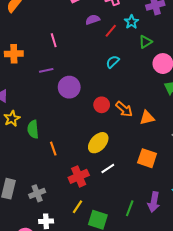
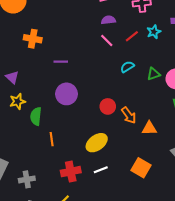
purple semicircle: (93, 20) -> (108, 20), moved
pink line: (54, 40) -> (107, 40), moved, turned -40
green triangle: (145, 42) -> (154, 74), moved
purple circle: (69, 87) -> (66, 94), moved

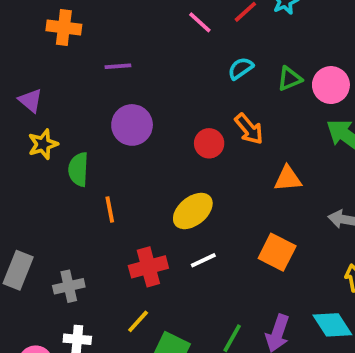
orange arrow: (129, 115) -> (249, 129), moved

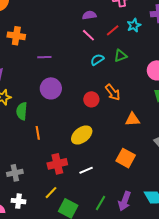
cyan semicircle: (241, 68) -> (97, 60), moved
green triangle: (290, 79) -> (120, 56), moved
white line: (203, 260) -> (86, 170), moved

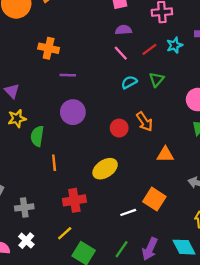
orange cross: (16, 36) -> (49, 48), moved
green triangle: (120, 56) -> (156, 80), turned -32
white line: (86, 170) -> (128, 212), moved
white cross: (19, 201) -> (26, 241), turned 32

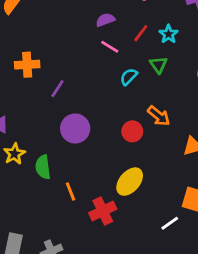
cyan star: (175, 45) -> (169, 34), moved
purple line: (68, 75) -> (57, 89), turned -42
red cross: (74, 200) -> (103, 211), moved

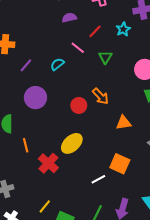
cyan star: (169, 34) -> (123, 29), moved
pink line: (110, 47) -> (78, 48), moved
cyan semicircle: (129, 77) -> (57, 64), moved
red cross: (103, 211) -> (48, 163), turned -30

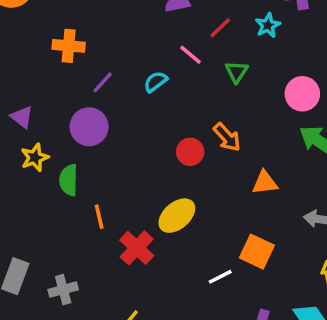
purple circle: (35, 98) -> (89, 127), moved

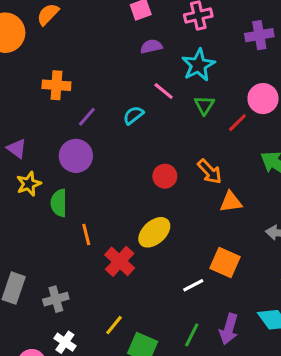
cyan star: (268, 25) -> (198, 65), moved, size x1.5
red line: (220, 28) -> (237, 123), moved
pink circle: (302, 94) -> (263, 99), moved
orange arrow: (227, 137) -> (210, 172), moved

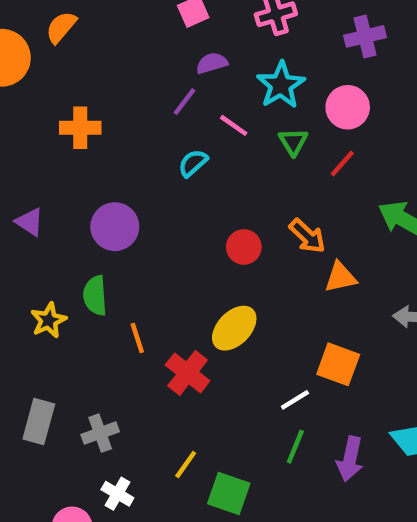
pink circle: (263, 99) -> (348, 107), moved
purple line: (87, 117) -> (184, 102), moved
yellow star: (29, 184) -> (49, 320), moved
green line: (192, 335) -> (295, 447), moved

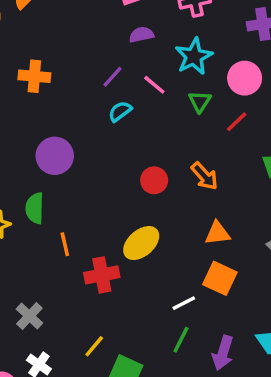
purple line: (184, 102) -> (113, 77), moved
orange triangle: (340, 277) -> (217, 233), moved
red cross: (188, 373) -> (102, 275), turned 36
gray cross: (100, 433) -> (29, 316), turned -32

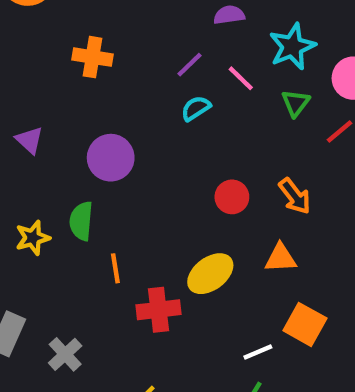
orange triangle: (217, 233) -> (280, 258), moved

